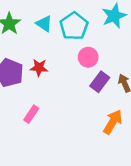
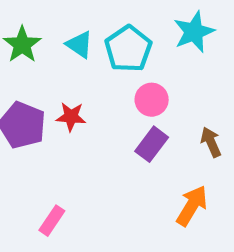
purple rectangle: (100, 82) -> (152, 144), moved
pink rectangle: (31, 114) -> (52, 221), moved

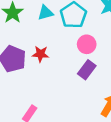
cyan triangle: (79, 45) -> (45, 13), turned -49

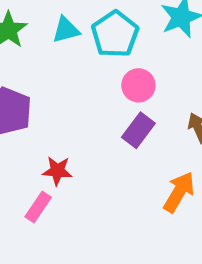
red star: (41, 54) -> (57, 171), moved

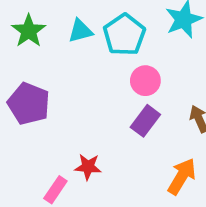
red star: (57, 171) -> (88, 167), moved

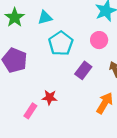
cyan pentagon: (124, 35) -> (61, 43), moved
pink circle: (145, 81) -> (99, 40), moved

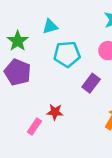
green star: (15, 18) -> (18, 41), moved
cyan pentagon: (61, 43) -> (67, 54), turned 30

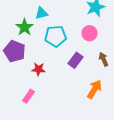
green star: (18, 41) -> (24, 27), moved
red star: (55, 112) -> (38, 69), moved

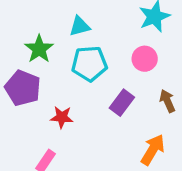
cyan triangle: (42, 13) -> (80, 26), moved

